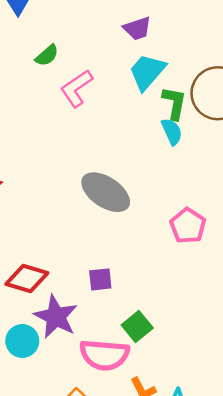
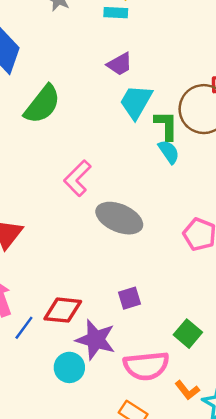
green semicircle: (47, 55) -> (42, 104), size x1.8
pink L-shape: (77, 88) -> (77, 178), moved
green square: (137, 327) -> (188, 334), moved

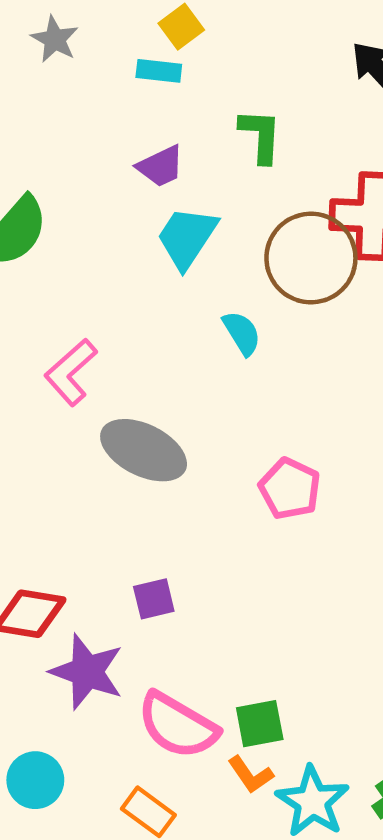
green L-shape: (166, 125) -> (261, 136), moved
green square: (188, 334) -> (260, 724), moved, turned 36
pink semicircle: (146, 366) -> (178, 725), turned 33
cyan circle: (69, 367) -> (35, 780), moved

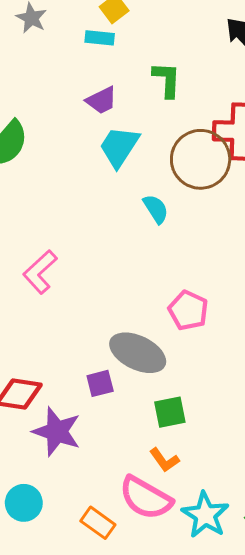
pink L-shape: (71, 372) -> (40, 272), moved
gray ellipse: (144, 450) -> (138, 353), moved
green square: (260, 724) -> (170, 412), moved
pink semicircle: (178, 725) -> (146, 498), moved
orange L-shape: (251, 775) -> (164, 460), moved

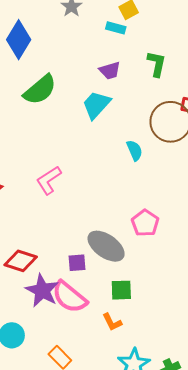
cyan trapezoid: (119, 147) -> (96, 105), moved
pink semicircle: (146, 498) -> (70, 297), moved

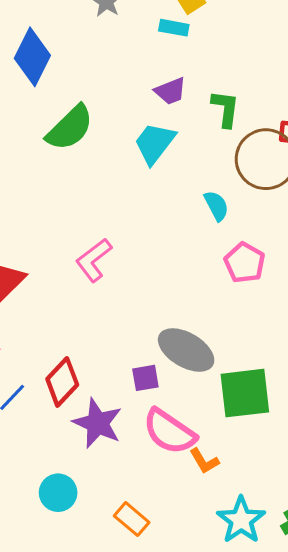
green L-shape: (157, 64) -> (225, 109), moved
pink pentagon: (145, 223) -> (245, 263), moved
red diamond: (21, 261) -> (62, 382), turned -60
green square: (121, 290) -> (245, 393), moved, size x1.6
pink semicircle: (70, 297) -> (169, 432), moved

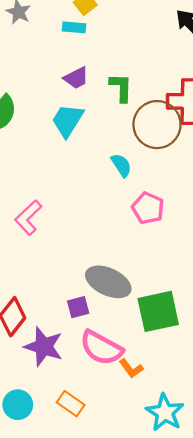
orange rectangle: (132, 519) -> (71, 404), moved

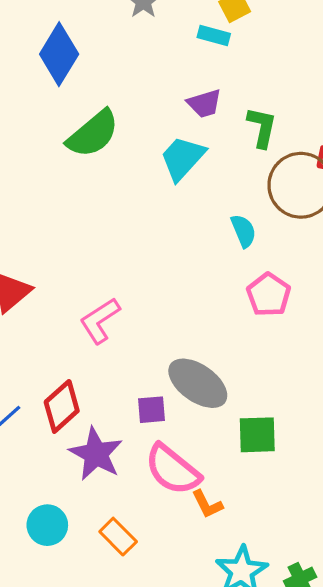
pink L-shape: (28, 218) -> (100, 321), moved
green square: (158, 311) -> (257, 435), size x0.7

